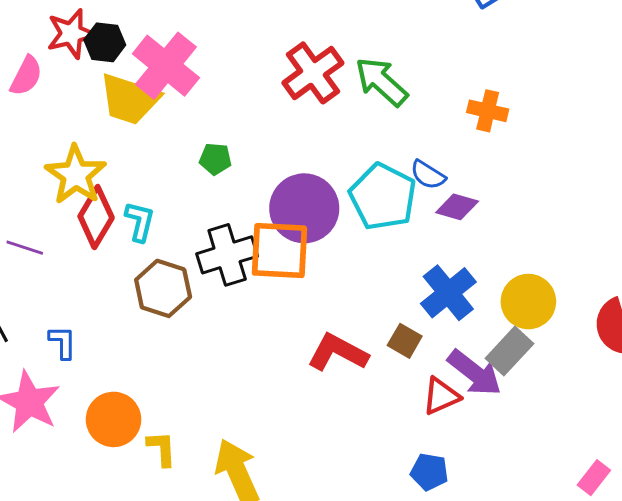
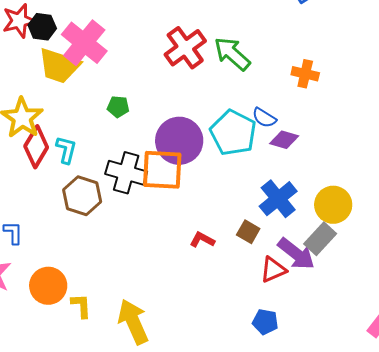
black cross: (227, 255) -> (126, 173), turned 33
red L-shape: (338, 352) -> (202, 240), size x0.6

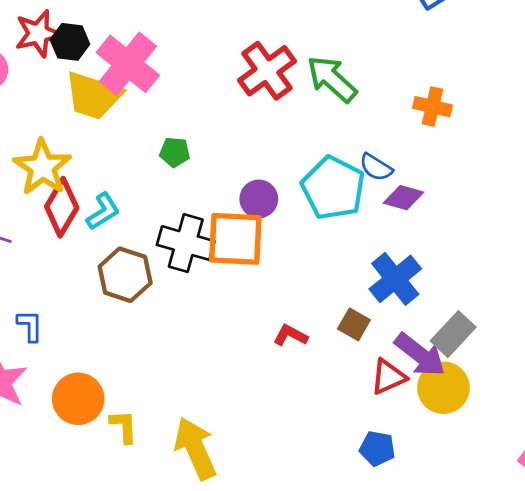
purple circle: (179, 141) -> (259, 199), size x0.6
cyan L-shape: (66, 150) -> (103, 211), turned 44
yellow circle: (333, 205) -> (443, 388), moved

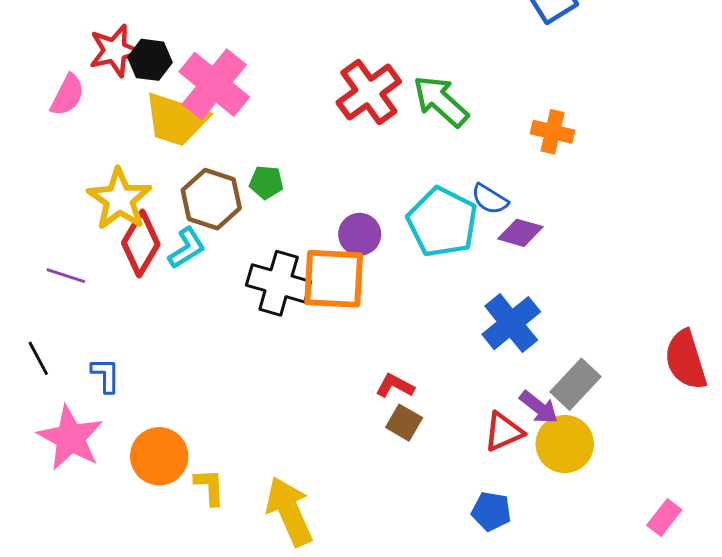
brown hexagon: (125, 275) -> (211, 199), moved
brown square: (354, 324) -> (404, 423), moved
purple arrow: (420, 355) -> (539, 407), size x0.7

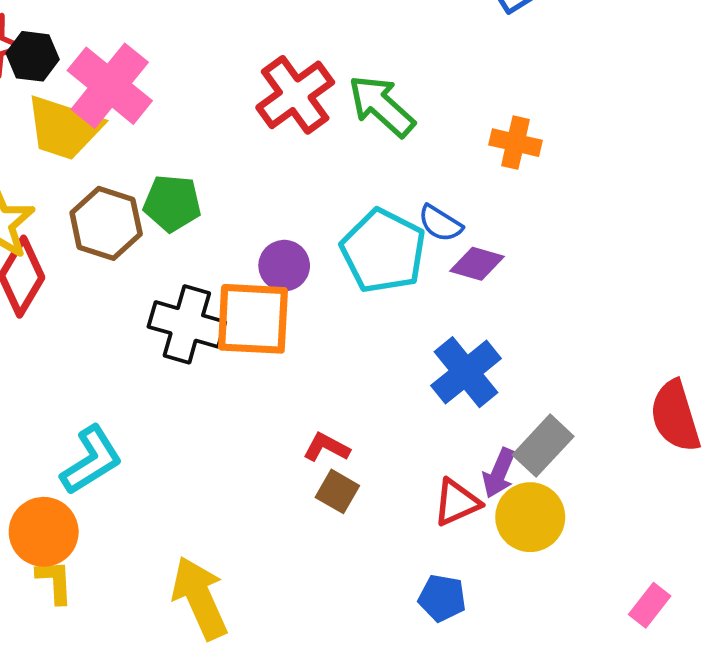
green pentagon: (266, 182) -> (172, 203), size x1.4
cyan L-shape: (187, 248) -> (91, 460), moved, size x1.4
purple arrow: (539, 407) -> (499, 473), turned 75
yellow L-shape: (210, 487) -> (55, 581), moved

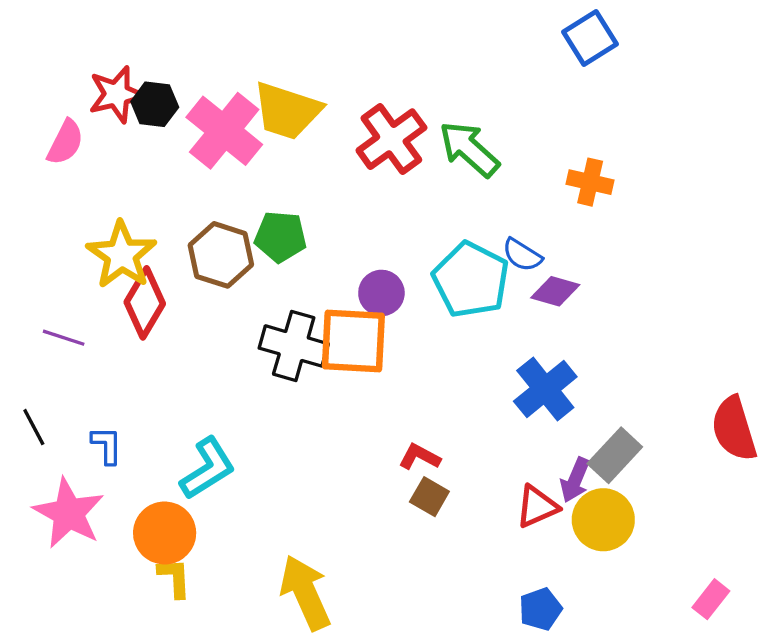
yellow trapezoid: (64, 128) -> (287, 111), moved
blue pentagon: (442, 598) -> (540, 609), moved, turned -30

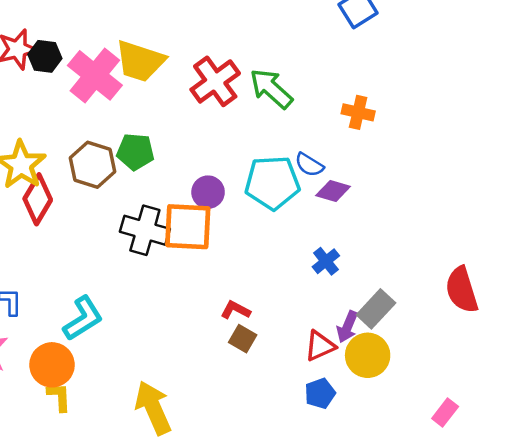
cyan pentagon: (471, 280) -> (272, 183), turned -30
blue cross: (545, 389) -> (326, 261), size x0.6
blue pentagon: (540, 609) -> (320, 393), moved

